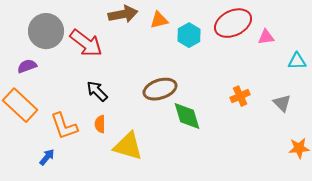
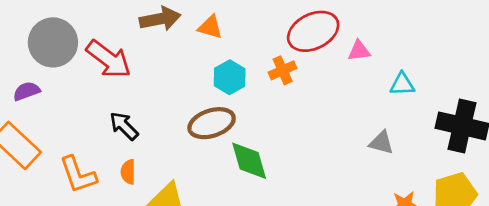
orange triangle: (159, 20) -> (210, 27), turned 30
cyan hexagon: (189, 35) -> (230, 77), moved
orange cross: (240, 96) -> (283, 70), moved
gray triangle: (282, 103) -> (381, 143), turned -30

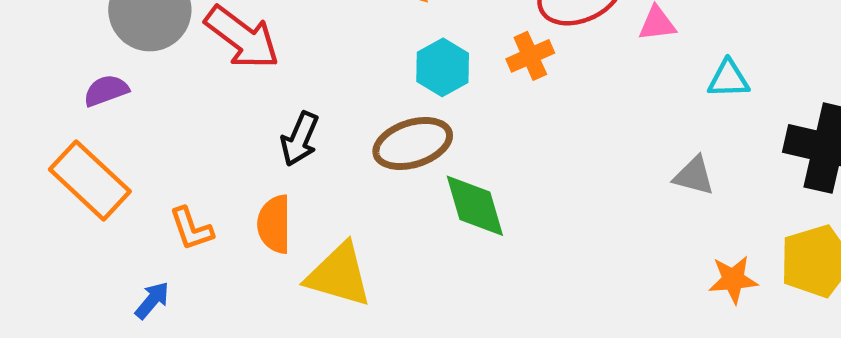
black arrow: (124, 126) -> (300, 139), moved, turned -112
orange semicircle: (128, 172) -> (274, 224), size x1.4
orange L-shape: (78, 175) -> (191, 229), size x0.7

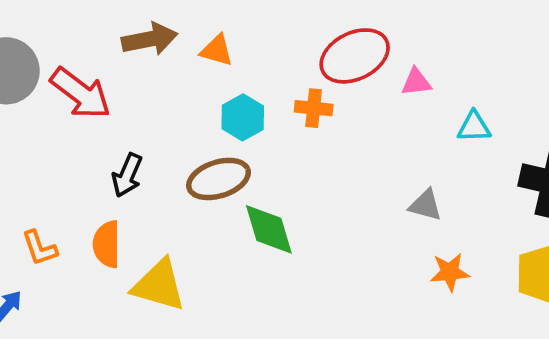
orange cross: (530, 56) -> (314, 108), turned 30
gray triangle: (694, 176) -> (425, 205), moved
orange star: (733, 280) -> (450, 272), moved

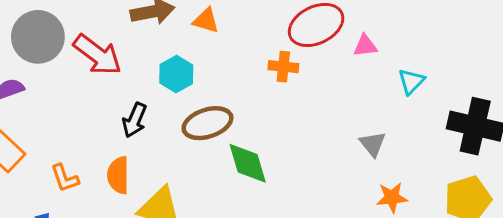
cyan hexagon: (243, 117) -> (176, 74), moved
cyan triangle: (474, 127) -> (411, 81), turned -44
gray triangle: (425, 205) -> (373, 144), turned 36

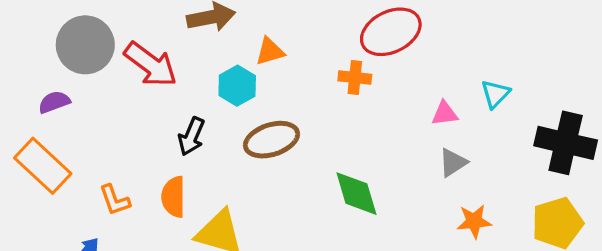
orange triangle: (206, 21) -> (270, 51), moved, turned -32
pink triangle: (365, 46) -> (445, 113), moved
gray triangle: (373, 144) -> (453, 162), turned 36
green diamond: (248, 163) -> (356, 194), moved

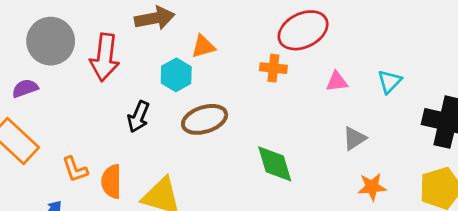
red arrow: (151, 64) -> (105, 57), turned 60
pink triangle: (445, 113) -> (337, 82), moved
orange semicircle: (173, 197) -> (111, 181), moved

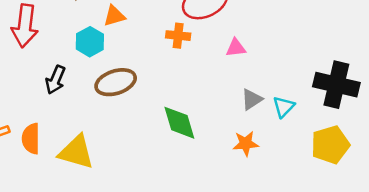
cyan triangle: (389, 82) -> (284, 107), moved
orange star: (372, 187) -> (246, 144), moved

